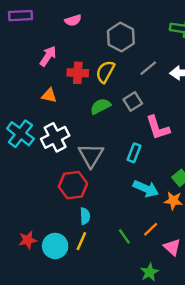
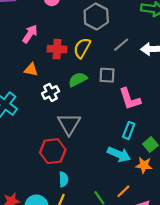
gray square: (133, 101) -> (107, 75), turned 35
white cross: (55, 137) -> (51, 92), moved, size x0.7
cyan rectangle: (134, 153) -> (129, 130), moved

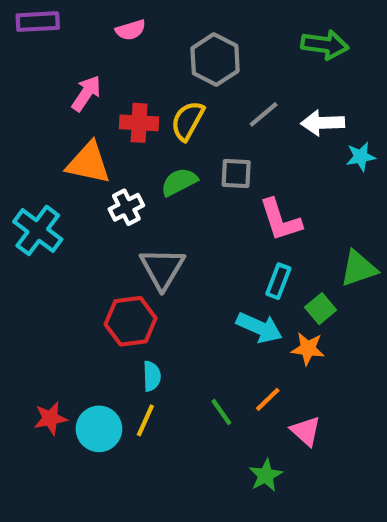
orange triangle: (31, 70) -> (88, 163), size x1.6

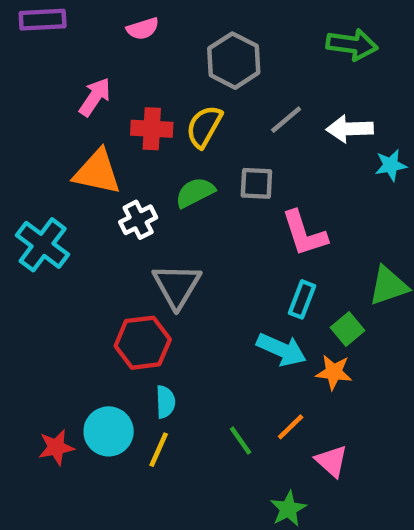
cyan circle: (99, 429) -> (109, 431), moved

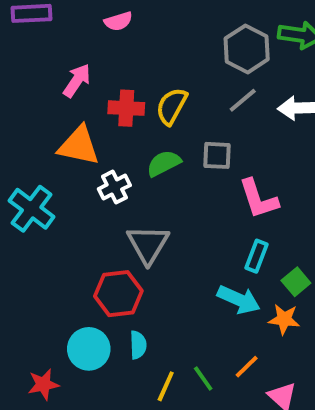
gray hexagon: (234, 61) -> (247, 49), moved
cyan circle: (109, 431) -> (89, 349), moved
yellow line: (159, 450) -> (166, 386), moved

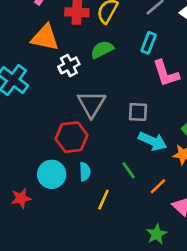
gray square: (217, 155) -> (138, 112), moved
cyan rectangle: (256, 256) -> (149, 43), moved
green line: (203, 378) -> (129, 170), moved

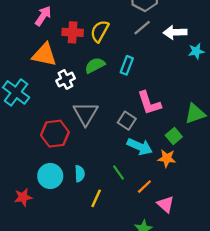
cyan rectangle: (149, 43) -> (127, 65), moved
pink L-shape: (166, 73) -> (149, 103), moved
gray square: (138, 112) -> (127, 121), turned 30
red hexagon: (72, 137) -> (55, 134), moved

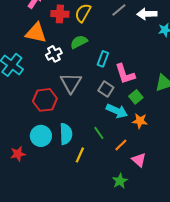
cyan rectangle: (127, 65) -> (103, 59), moved
green square: (174, 136) -> (136, 97), moved
cyan semicircle: (80, 174) -> (66, 134), size x1.5

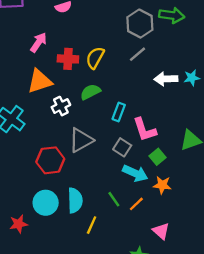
white arrow: (147, 14) -> (166, 79), moved
orange triangle: (36, 33) -> (40, 81), turned -30
gray triangle: (71, 83) -> (81, 140), turned 30
orange line: (121, 145) -> (136, 204), moved

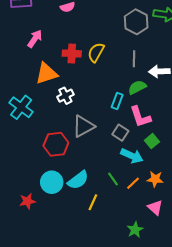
pink arrow: (38, 42) -> (35, 39), moved
gray line: (138, 54) -> (134, 59), moved, turned -49
green semicircle: (90, 92) -> (137, 87), moved
orange star: (162, 185) -> (155, 179), moved
cyan semicircle: (75, 200) -> (78, 180), turned 55

